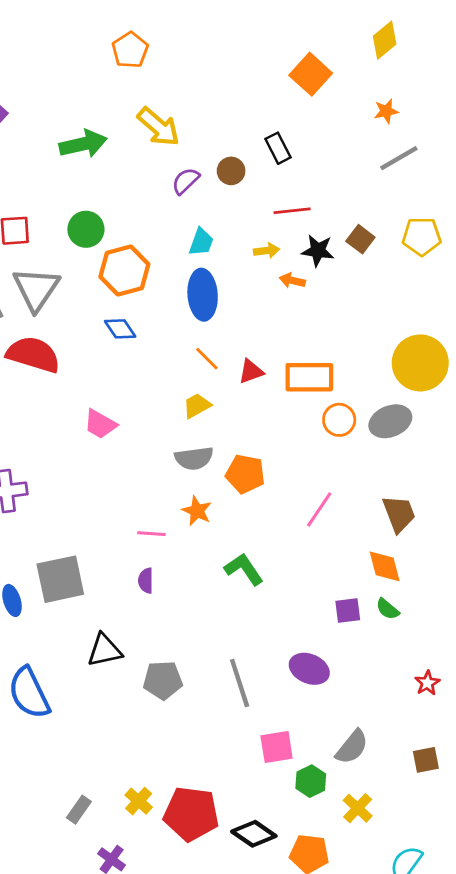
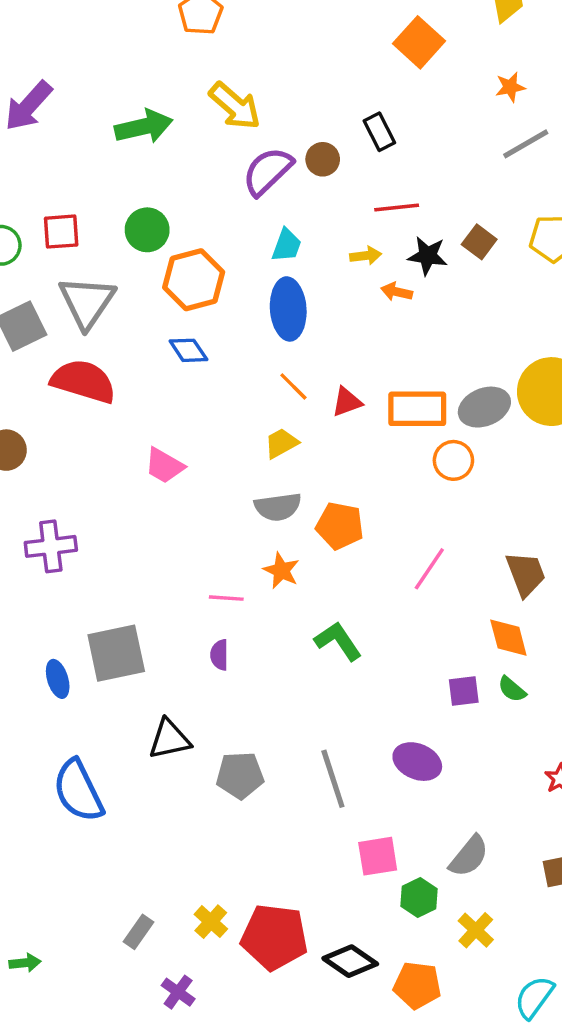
purple semicircle: (186, 181) -> (268, 171), size x1.5
gray ellipse: (390, 421) -> (484, 407), moved

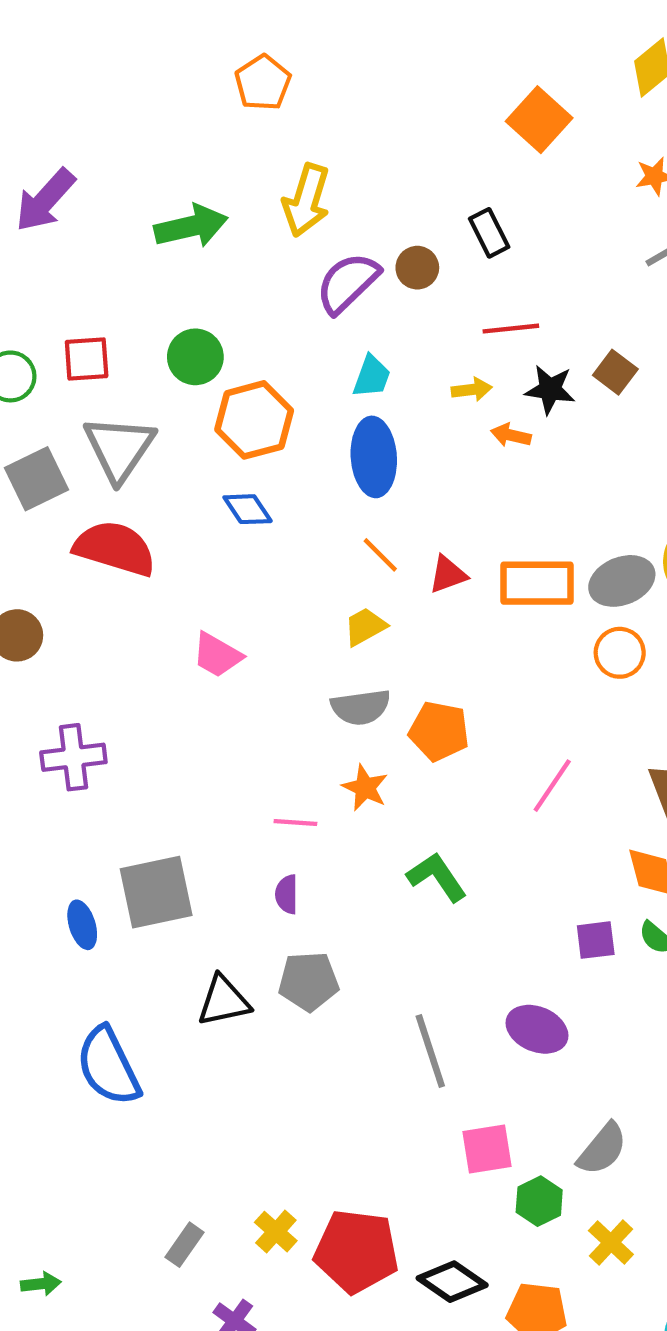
yellow arrow: (235, 106) -> (306, 200), turned 66
orange circle: (453, 460) -> (620, 653), moved
gray pentagon: (240, 775) -> (308, 981), moved

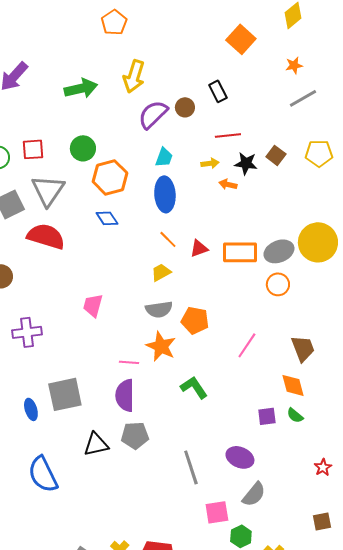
pink trapezoid: (217, 655) -> (93, 305), moved, turned 75
orange star: (365, 788) -> (161, 346), size x1.4
purple semicircle: (287, 894) -> (125, 395), size x1.8
gray semicircle: (602, 1149) -> (254, 494), moved

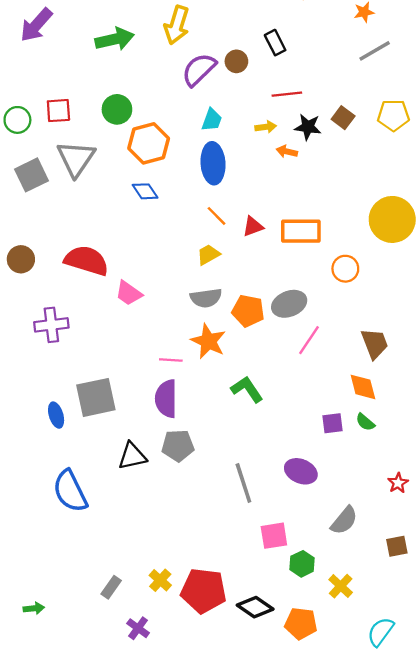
red semicircle: (46, 236) -> (87, 260), moved
gray ellipse: (279, 251) -> (289, 304), moved
pink trapezoid: (93, 305) -> (129, 293), turned -70
gray semicircle: (254, 494) -> (344, 520), moved

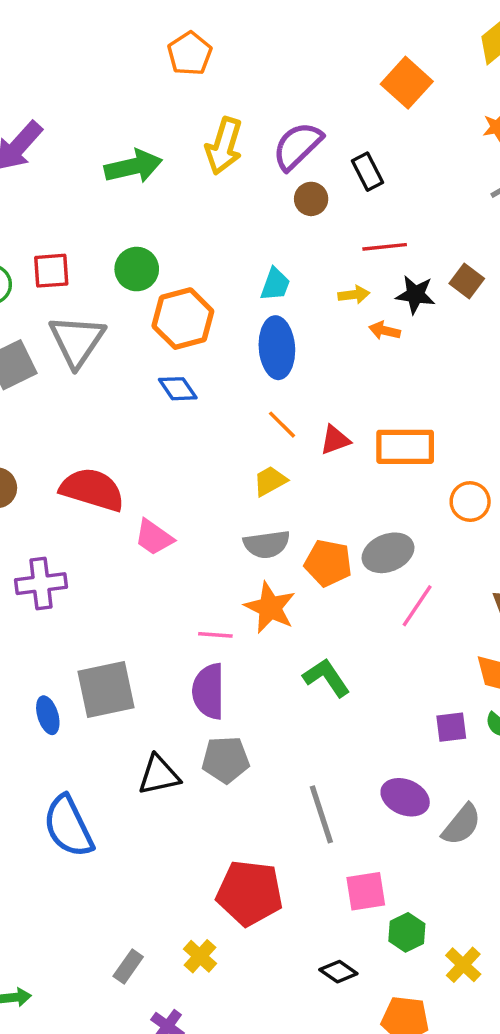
purple semicircle: (199, 70) -> (297, 146), moved
gray semicircle: (344, 520) -> (462, 825), moved
red pentagon: (204, 591) -> (250, 893), moved
black diamond: (255, 607) -> (338, 972), moved, size x0.7

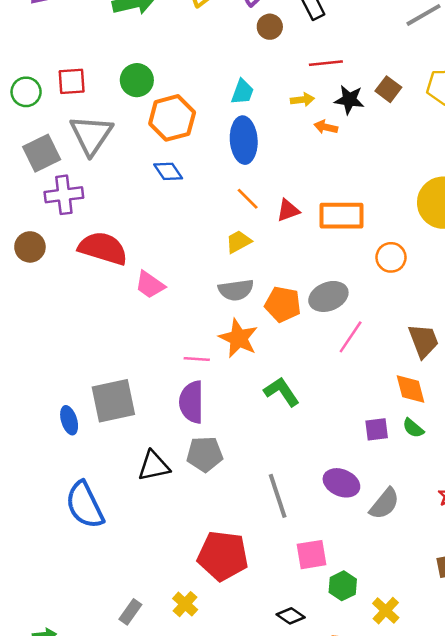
purple cross: (41, 584) -> (64, 195), moved

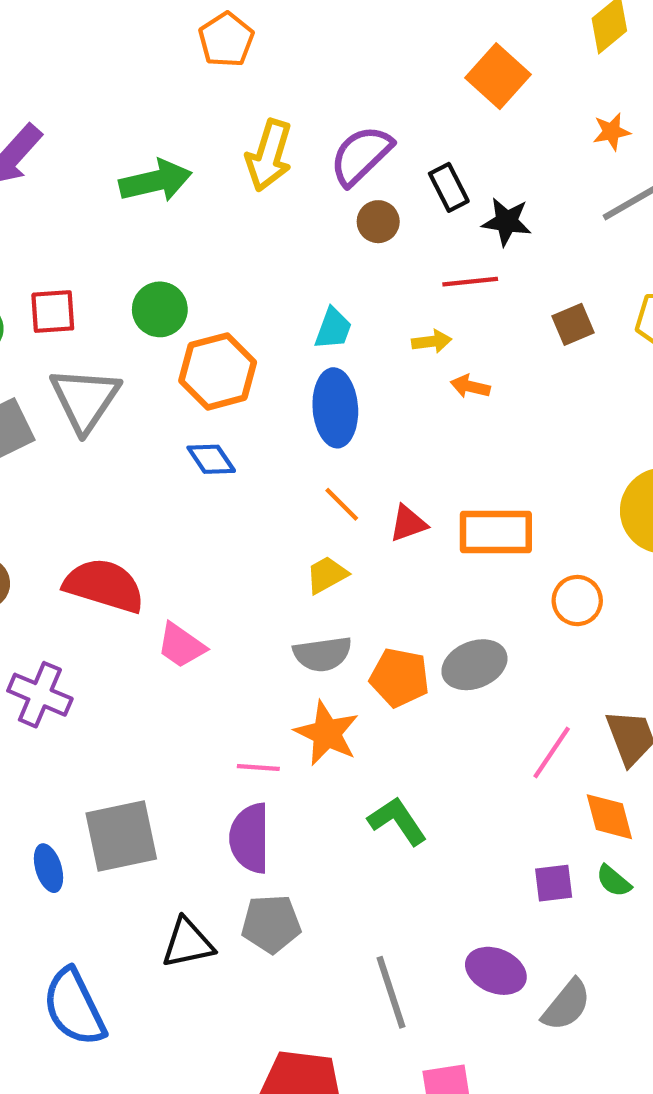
brown square: (388, 89) -> (573, 324), turned 30
black star: (349, 100) -> (507, 222), moved
purple cross: (64, 195) -> (40, 695), moved, turned 30
pink line: (351, 337) -> (552, 752), moved

